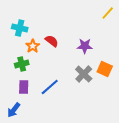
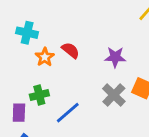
green cross: (22, 64) -> (39, 95), moved
purple rectangle: (24, 87) -> (19, 113), moved

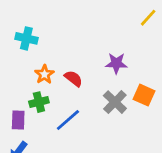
red semicircle: (70, 50) -> (73, 79), moved
orange star: (45, 57) -> (44, 74), moved

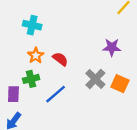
cyan cross: (26, 38) -> (32, 25), moved
purple star: (116, 63) -> (112, 47), moved
orange square: (144, 95) -> (120, 84), moved

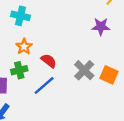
purple star: (112, 47) -> (101, 27), moved
red semicircle: (60, 59) -> (49, 61), moved

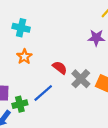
red semicircle: (49, 61) -> (60, 68), moved
green cross: (19, 70) -> (20, 104), moved

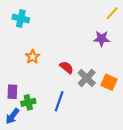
cyan cross: (21, 28) -> (21, 19), moved
blue line: (43, 93) -> (59, 101), moved, turned -30

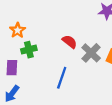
orange star: (33, 57) -> (18, 30), moved
green cross: (28, 102) -> (29, 50), moved

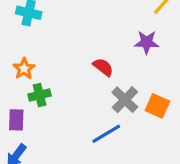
red semicircle: (70, 42) -> (103, 67), moved
blue line: (62, 78) -> (106, 134), moved, turned 40

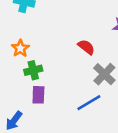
purple rectangle: (16, 120) -> (38, 95), moved

